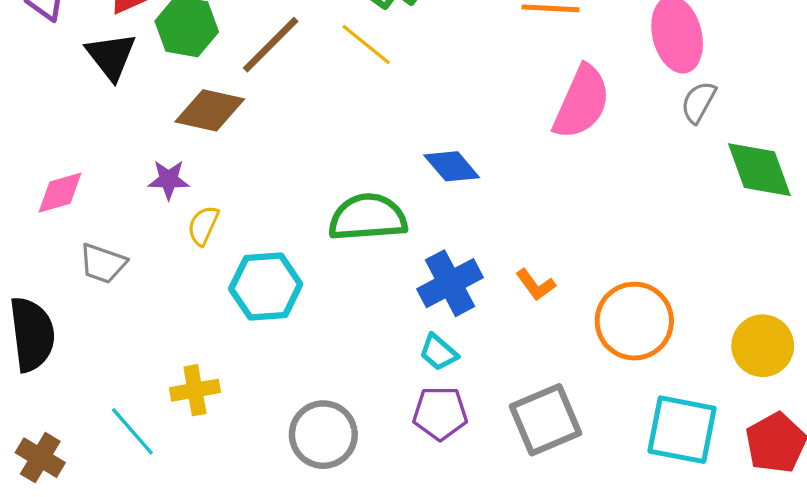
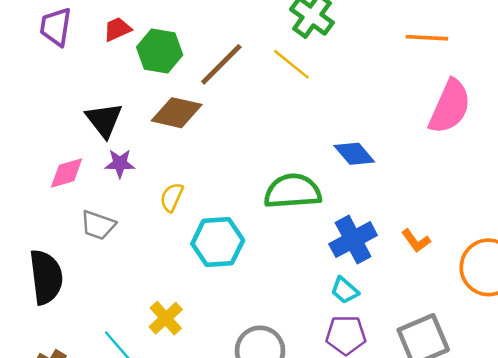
black triangle: (111, 56) -> (104, 120), moved
purple star: (169, 180) -> (120, 163), moved
yellow cross: (195, 390) -> (166, 318), turned -32

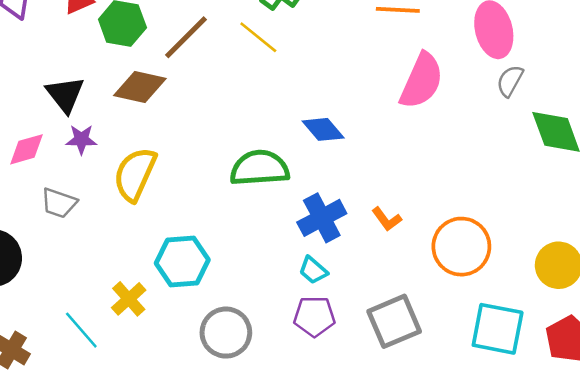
yellow semicircle: (172, 197) -> (135, 174), size x1.8
cyan hexagon: (218, 242) -> (182, 262), moved

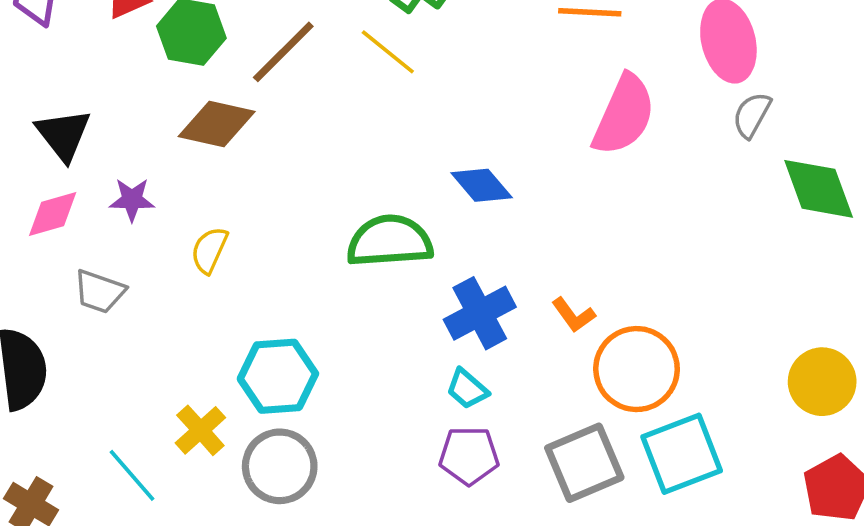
black triangle: (65, 95) -> (63, 135), moved
yellow semicircle: (135, 174) -> (209, 250), size x0.6
orange circle: (461, 247) -> (637, 369), moved
cyan square: (498, 329) -> (682, 454), moved, turned -32
gray circle: (226, 333) -> (280, 466), moved

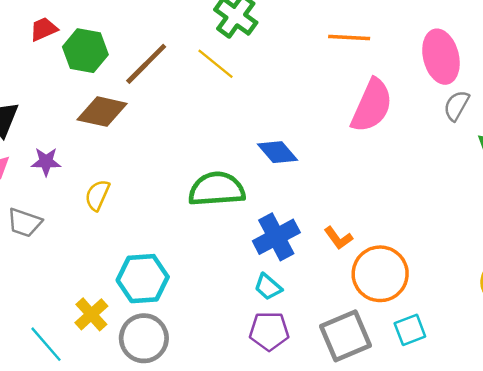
cyan square: (682, 454) -> (410, 330), size x0.6

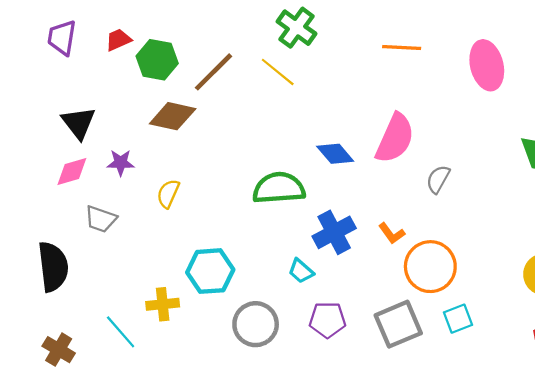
pink semicircle: (372, 106) -> (395, 138), moved
gray semicircle: (456, 106) -> (438, 179), moved
cyan trapezoid: (268, 287) -> (301, 271), moved
yellow cross: (91, 314) -> (163, 304), turned 36
gray circle: (144, 338) -> (256, 324), moved

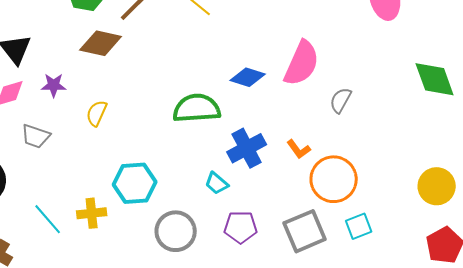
blue diamond: (335, 154) -> (248, 77), turned -32
cyan line: (121, 332) -> (48, 219), moved

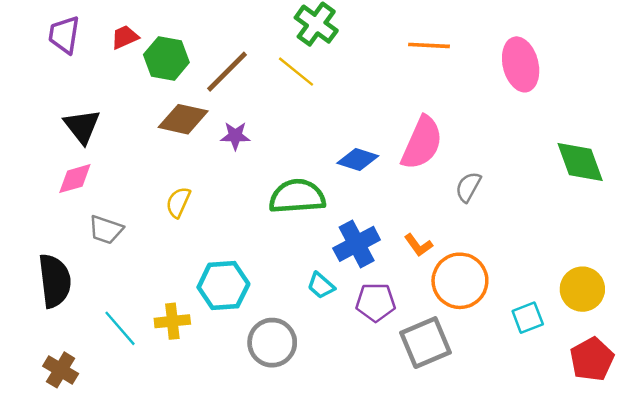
purple star: (54, 85) -> (235, 136), moved
cyan square: (359, 226) -> (528, 318), moved
purple pentagon: (241, 227) -> (376, 302), moved

